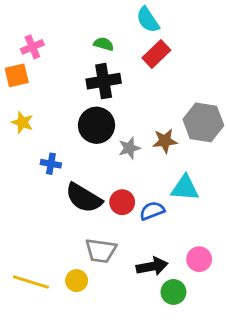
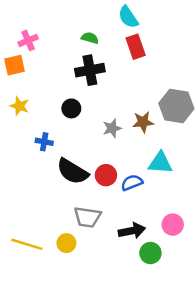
red rectangle: (156, 54) -> (136, 47), turned -65
black circle: (96, 125) -> (71, 108), moved, size x0.6

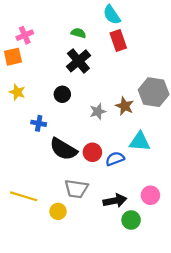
black cross: (90, 70) -> (78, 61), turned -30
brown star: (143, 122) -> (125, 106), turned 30
yellow line: (27, 244) -> (24, 196), moved

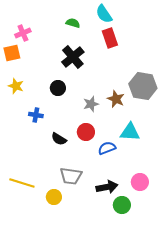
green semicircle: (78, 33) -> (73, 23), moved
black semicircle: (63, 149) -> (59, 139), size x0.6
red circle: (92, 152) -> (86, 132), moved

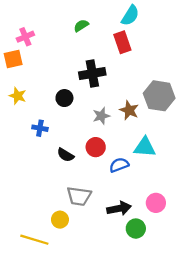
cyan semicircle: (104, 14) -> (130, 16), moved, turned -114
green semicircle: (73, 23) -> (81, 26), turned -48
black cross: (73, 57) -> (92, 74), moved, turned 30
yellow line: (22, 183) -> (34, 240), moved

